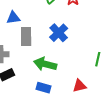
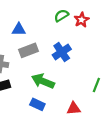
gray rectangle: (26, 36) -> (28, 50), turned 60

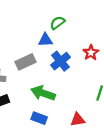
red star: (82, 20) -> (91, 53), moved
blue triangle: (19, 29) -> (45, 40), moved

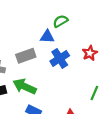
green arrow: (43, 93) -> (25, 86), moved

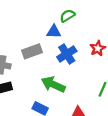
green arrow: (25, 86) -> (53, 84), moved

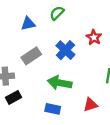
blue triangle: (54, 32) -> (28, 24), moved

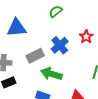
blue triangle: (28, 24) -> (17, 28), moved, size x1.5
gray rectangle: (31, 56) -> (35, 56), moved

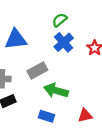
blue cross: (60, 45) -> (64, 42), moved

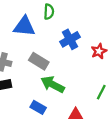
green semicircle: (60, 20) -> (49, 12), moved, turned 120
gray rectangle: (37, 70) -> (39, 61), turned 48

